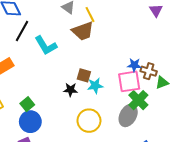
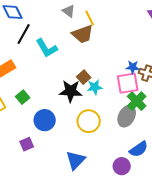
brown square: (84, 75) -> (84, 77), turned 32
black star: (70, 90) -> (71, 91), size x1.6
green square: (27, 104) -> (23, 97), moved
blue circle: (30, 122) -> (45, 120), moved

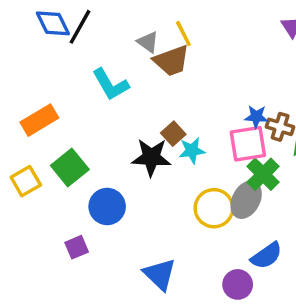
gray triangle: (69, 11) -> (148, 42), moved
black line: (24, 34) -> (80, 27), moved
green square: (23, 97) -> (70, 168), size x1.5
yellow circle: (89, 121) -> (214, 208), moved
blue triangle: (76, 160) -> (160, 274), turned -30

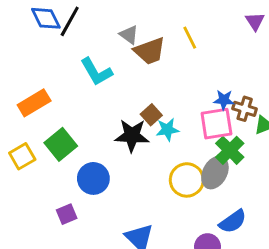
yellow line: (183, 34) -> (190, 38), moved

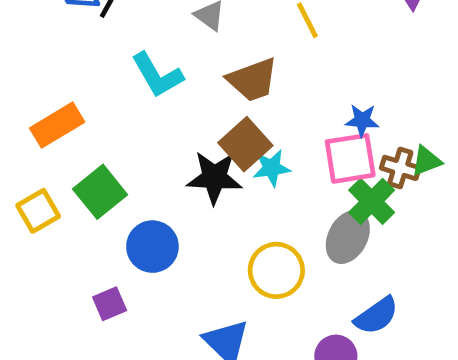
brown trapezoid: (150, 51) -> (253, 80), moved
brown cross: (245, 109) -> (400, 168), moved
brown square: (151, 115) -> (245, 144), size x1.5
yellow circle: (187, 180) -> (276, 270), moved

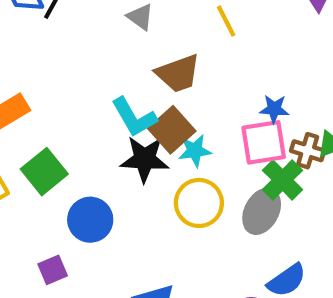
cyan L-shape: (157, 75) -> (134, 117), moved
yellow circle: (276, 270) -> (199, 203), moved

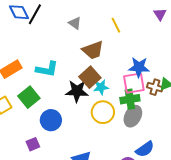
blue star: (274, 109) -> (139, 67), size x1.5
cyan L-shape: (134, 117) -> (47, 69), moved, turned -50
green cross: (283, 180) -> (130, 99), moved, turned 36

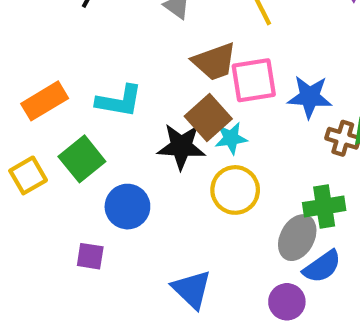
pink square: (134, 83) -> (254, 80), moved
green cross: (130, 99) -> (324, 207), moved
gray ellipse: (133, 116) -> (297, 238), moved
purple square: (33, 144) -> (90, 256), turned 32

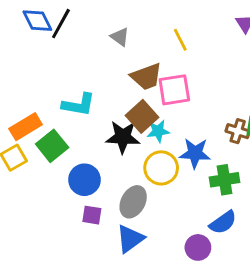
blue star: (310, 97) -> (195, 153), moved
orange rectangle: (45, 101) -> (26, 127), moved
gray ellipse: (297, 238) -> (133, 202), moved
purple square: (90, 256) -> (92, 215), moved
blue triangle: (192, 289) -> (130, 239), turned 40

